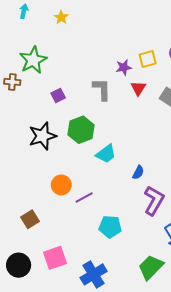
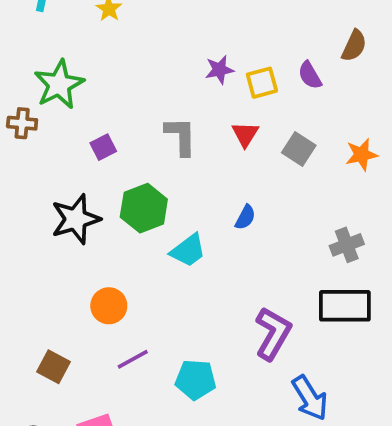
purple star: (124, 67) -> (219, 70), moved
blue semicircle: (138, 172) -> (245, 217), moved
purple line: (84, 197) -> (133, 359), moved
brown square: (30, 219) -> (53, 367), turned -30

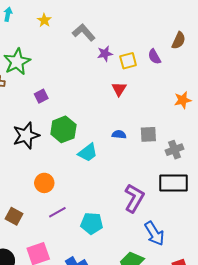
gray L-shape: (181, 136) -> (84, 32), moved, turned -40
gray square: (299, 149) -> (148, 134), moved, turned -36
blue semicircle: (245, 217) -> (119, 134), turned -112

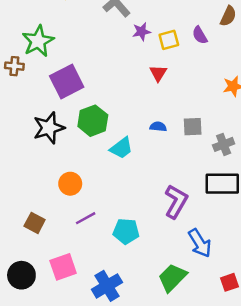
purple square: (41, 96) -> (67, 81), size x2.0

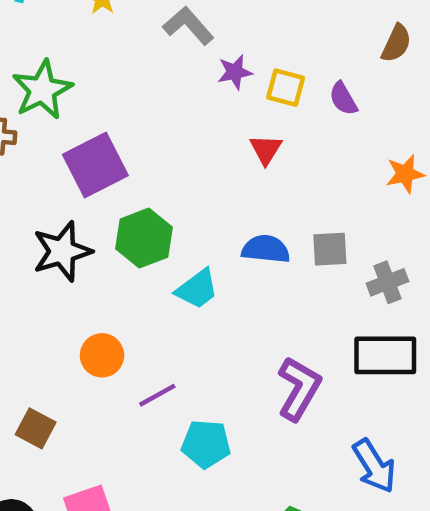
purple semicircle: (200, 35) -> (343, 99), moved
yellow square: (169, 40) -> (286, 88), turned 30
blue semicircle: (158, 127) -> (266, 249), size x1.5
purple line: (86, 218) -> (157, 395), moved
blue arrow: (200, 243) -> (374, 466), moved

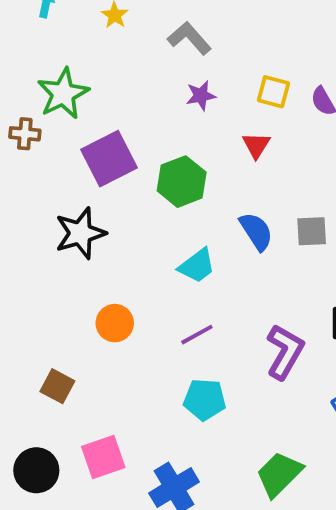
purple star: (235, 72) -> (201, 96), moved
green hexagon: (144, 238) -> (182, 182), moved
blue semicircle: (266, 249) -> (256, 231), turned 51
purple line: (157, 395) -> (197, 335), moved

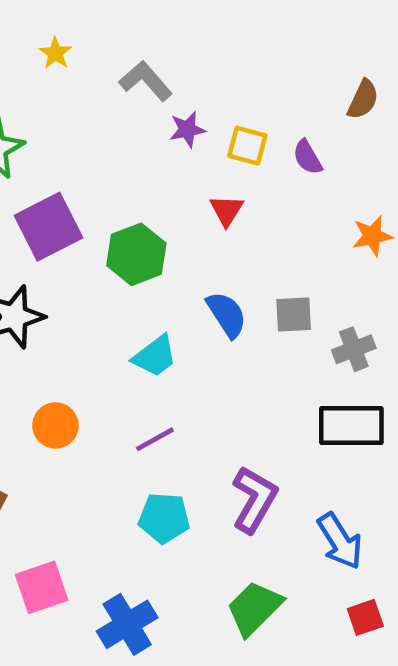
purple star: (201, 96) -> (187, 129), moved
purple L-shape: (285, 352) -> (254, 499), moved

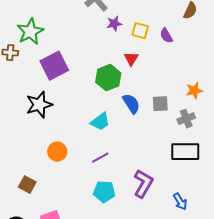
orange star: (372, 236) -> (194, 91), moved
green hexagon: (136, 254) -> (108, 78), moved
blue arrow: (340, 541) -> (180, 202), size x0.7

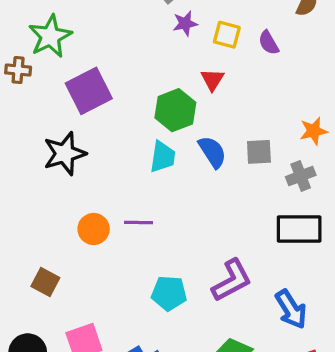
cyan trapezoid: (100, 122) -> (163, 157), moved, turned -45
purple line: (100, 158) -> (139, 223), moved, turned 30
purple L-shape: (143, 184) -> (232, 280), turned 32
blue arrow: (180, 202) -> (291, 309), size x1.4

